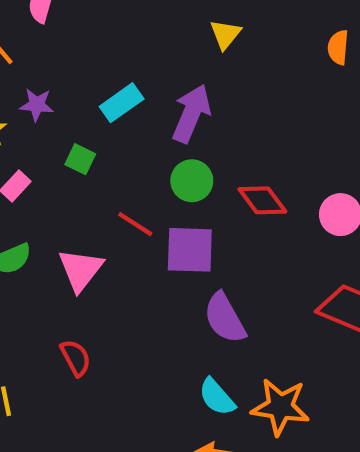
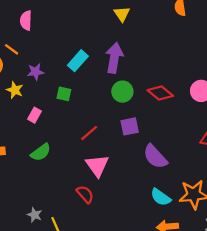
red line: (135, 224) -> (89, 133), moved, turned -60
purple square: (190, 250) -> (130, 126), size x0.7
pink triangle: (81, 270) -> (97, 166), moved

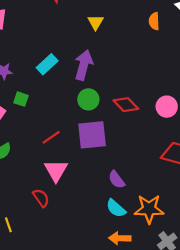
green square: (64, 94) -> (21, 99), moved
purple square: (130, 126) -> (92, 135), size x1.6
purple semicircle: (155, 157) -> (117, 180), moved, size x0.7

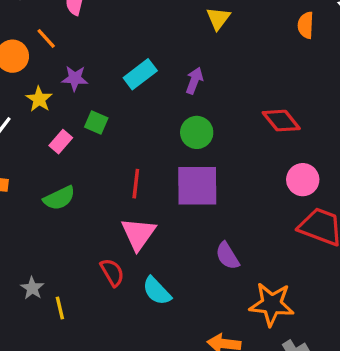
purple arrow: (84, 65) -> (194, 81), size x0.6
red diamond: (126, 105) -> (281, 121), moved
pink circle: (167, 107) -> (303, 180), moved
red line: (51, 137) -> (136, 184), turned -54
cyan semicircle: (116, 208) -> (157, 291), moved

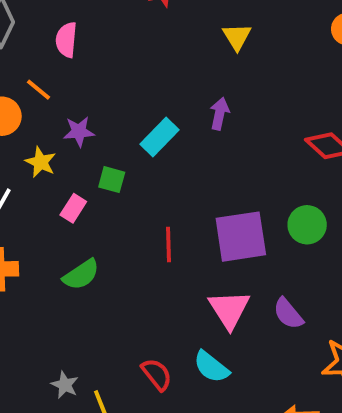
cyan rectangle: (140, 74) -> (159, 137), moved
green circle: (197, 132) -> (307, 225), moved
pink triangle: (138, 234) -> (229, 309), moved
red semicircle: (112, 272) -> (157, 374), moved

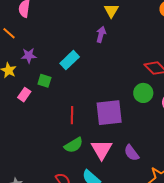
purple arrow: (219, 114) -> (101, 34), moved
green circle: (307, 225) -> (143, 93), moved
green semicircle: (81, 275) -> (74, 145), moved

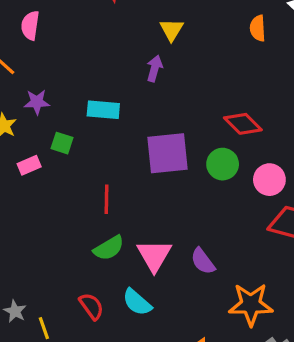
cyan rectangle: (70, 60) -> (103, 110), turned 48
pink rectangle: (24, 95) -> (29, 165), turned 32
purple square: (109, 113) -> (168, 153), moved

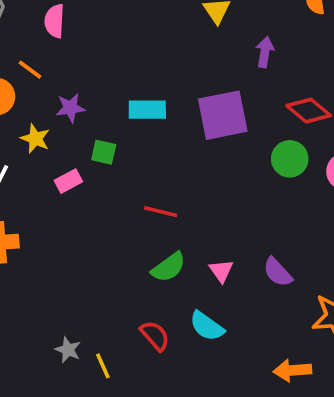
purple arrow: (155, 68) -> (265, 52), moved
purple square: (168, 153) -> (223, 115), moved
red line: (107, 199) -> (161, 212), turned -72
pink triangle: (154, 255) -> (221, 271), size x0.6

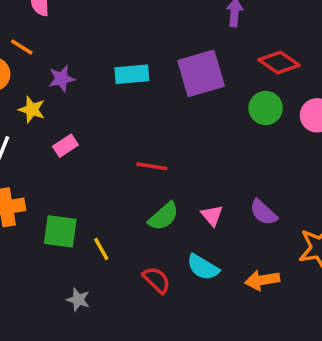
green square: (104, 152) -> (60, 231), moved, size x1.5
yellow line: (103, 366) -> (101, 249), moved
orange arrow: (292, 370) -> (262, 280), moved

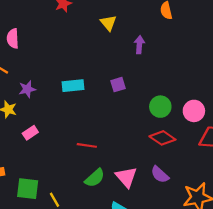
red diamond: (279, 63) -> (162, 138), moved
purple square: (201, 73) -> (118, 85), size x0.5
pink triangle: (212, 215) -> (126, 177), size x1.5

